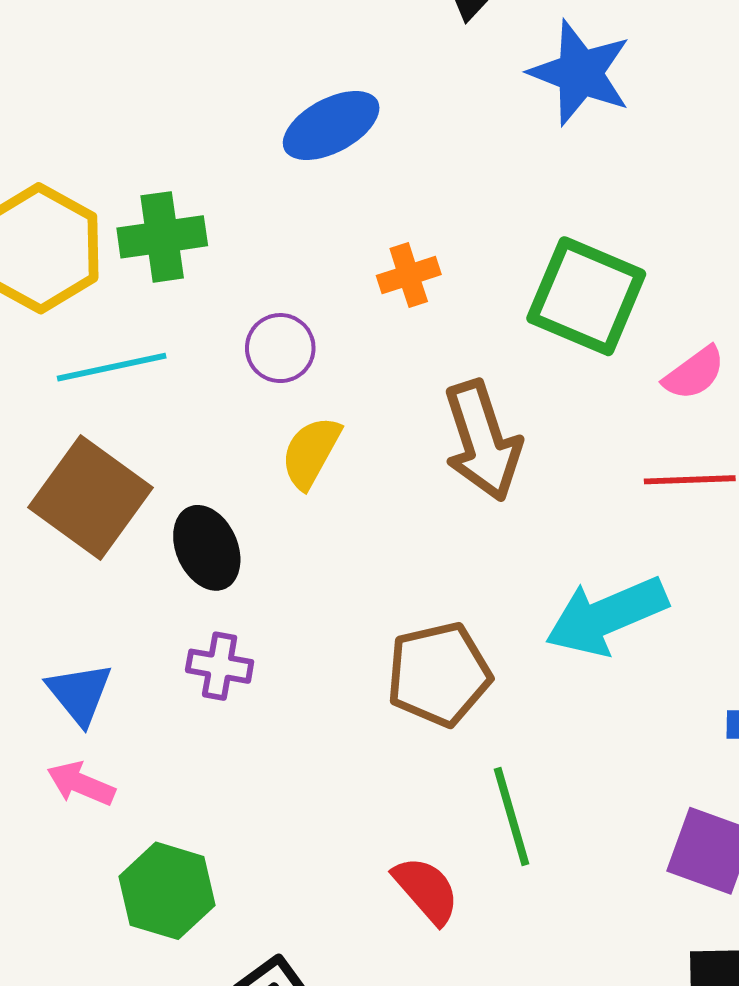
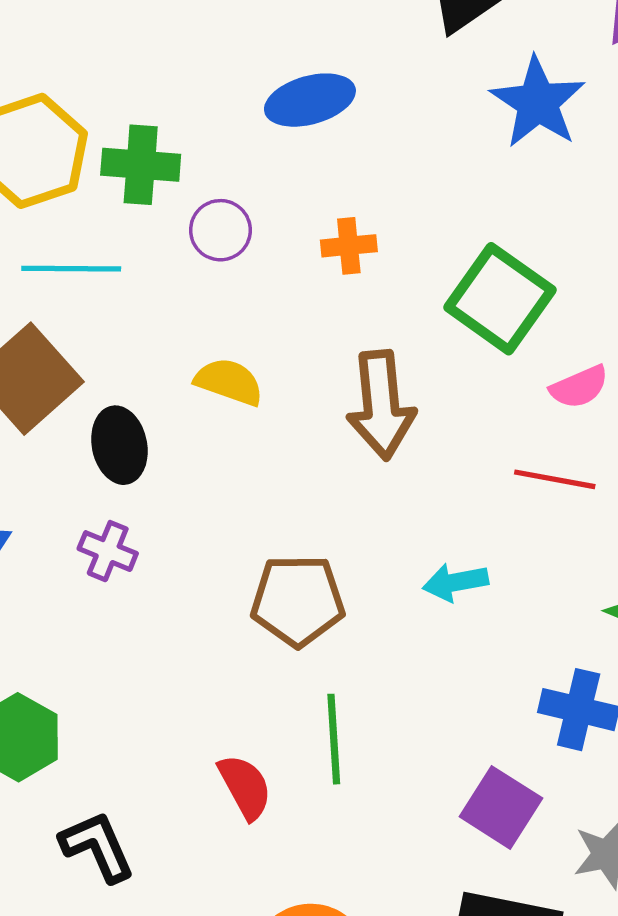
purple circle: (280, 348) -> (220, 230), moved
yellow semicircle: (311, 452) -> (229, 382), turned 68
cyan arrow: (606, 616) -> (456, 582), size x0.6

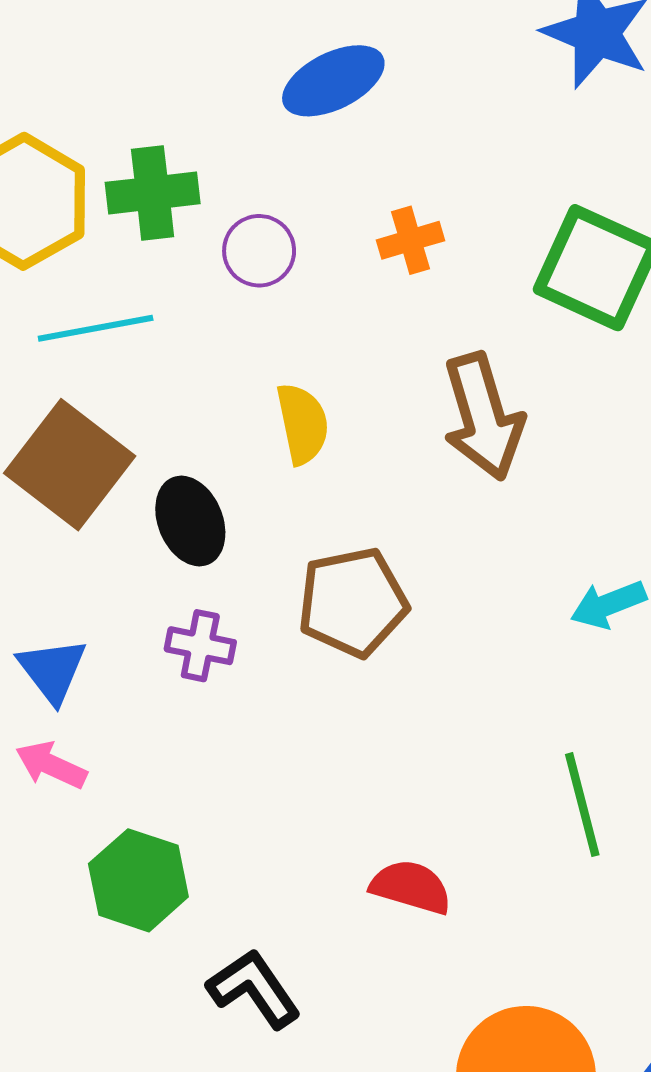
yellow semicircle: (229, 382) -> (303, 424), turned 70
brown pentagon: (298, 601) -> (353, 602), moved
green line: (334, 739) -> (582, 805), moved
red semicircle: (245, 787) -> (411, 887), turned -34

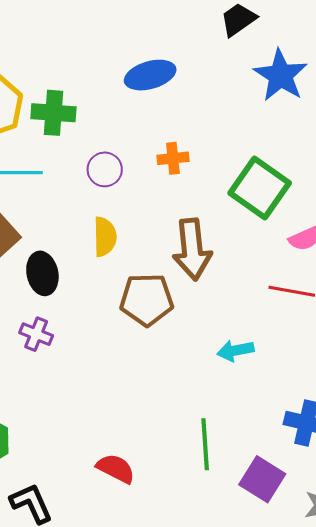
purple circle: (259, 251) -> (105, 169), moved
brown pentagon: (353, 602) -> (147, 300), moved

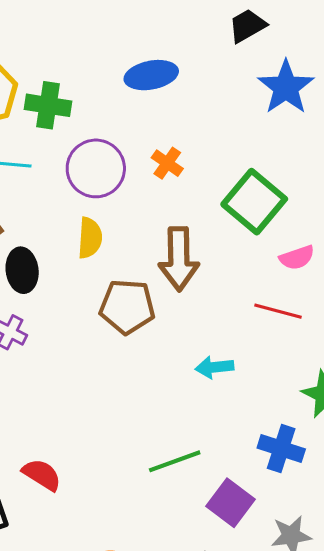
orange cross: (173, 158) -> (167, 163), turned 36
purple circle: (105, 169) -> (96, 168), size x1.6
green line: (205, 444) -> (175, 461), turned 69
red semicircle: (116, 469) -> (42, 475), moved

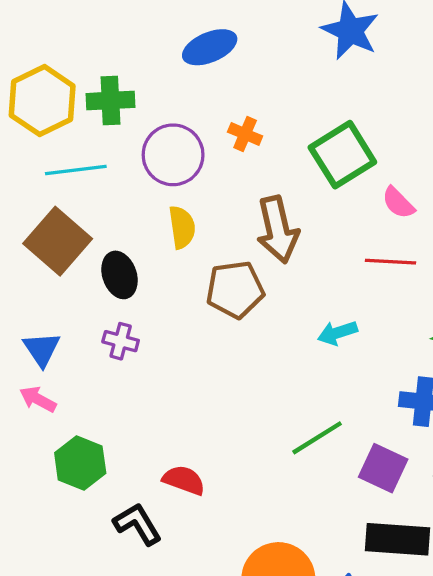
green square: (254, 202) -> (342, 155), turned 30
pink semicircle: (297, 258) -> (398, 203), turned 76

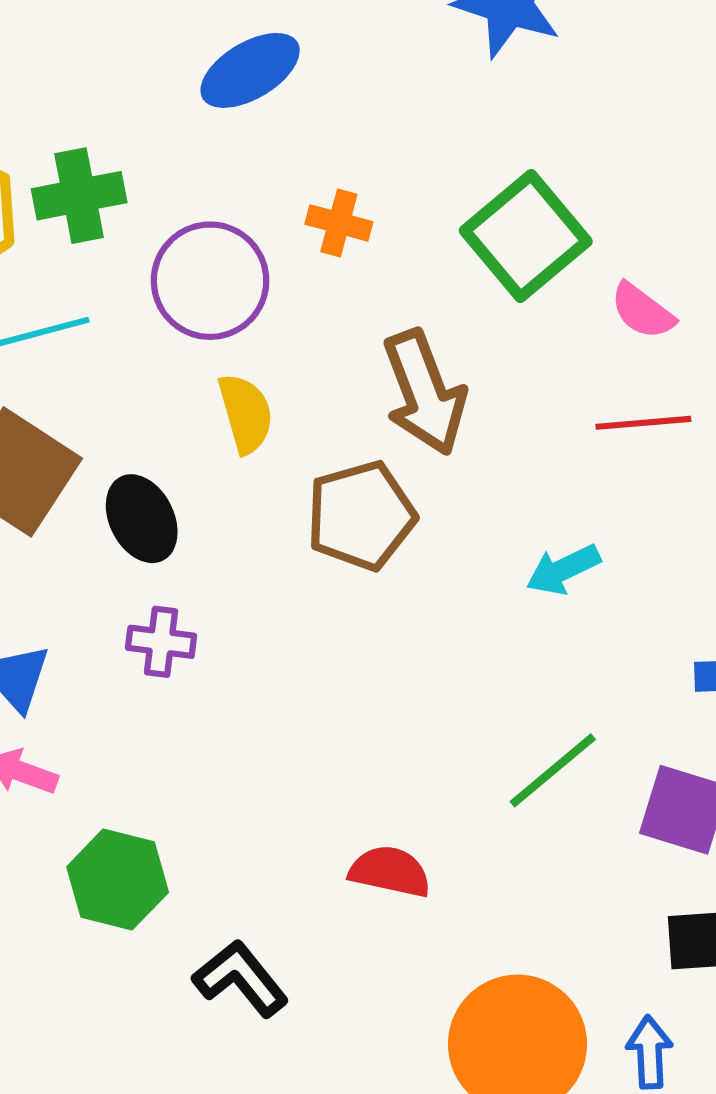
red semicircle: (184, 480) -> (390, 871), moved

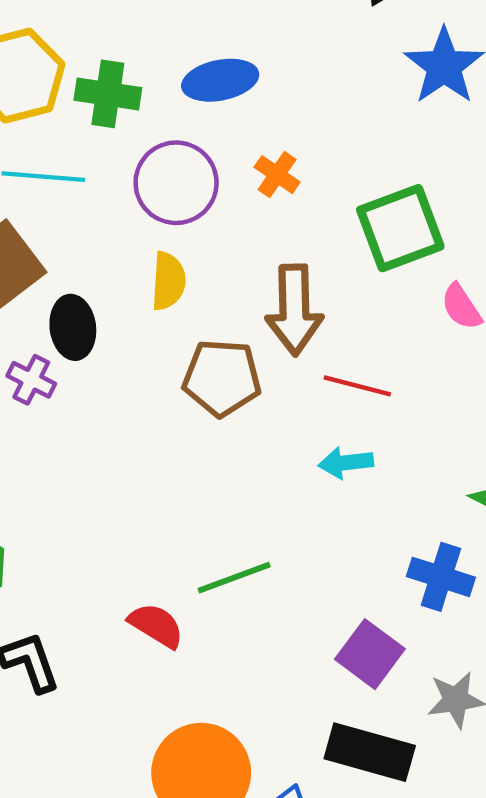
blue ellipse: (250, 70) -> (220, 80), moved
red line: (643, 423) -> (357, 386), moved
purple cross: (161, 642) -> (31, 380), moved
green line: (553, 770) -> (234, 578), moved

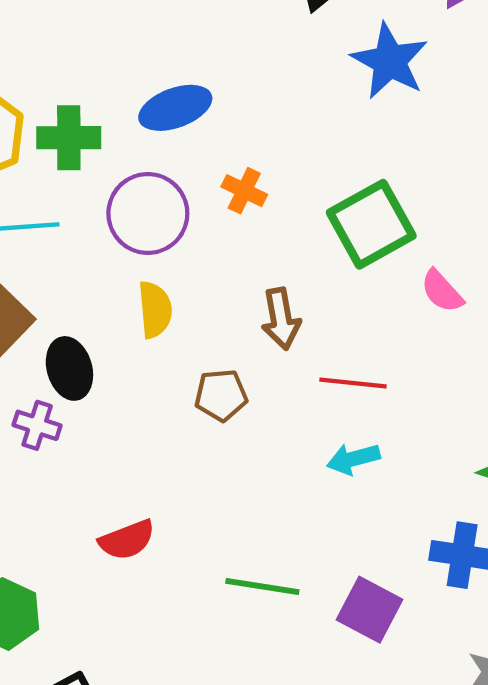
brown arrow: (294, 310) -> (281, 319), size x0.7
brown pentagon: (222, 378) -> (221, 395), size x0.7
green line: (234, 578) -> (262, 586), turned 38
red semicircle: (156, 625) -> (127, 540), moved, turned 136
purple square: (370, 654) -> (370, 610), moved

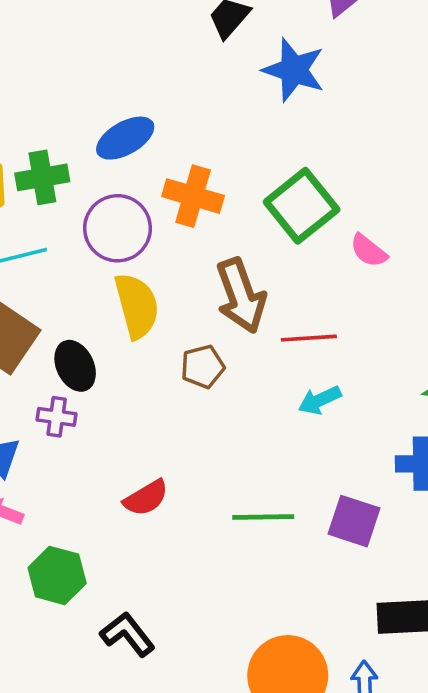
orange cross: (244, 191) -> (193, 196), size x1.6
yellow semicircle: (155, 310) -> (137, 306), size x1.4
brown arrow: (281, 319) -> (241, 296), size x1.5

